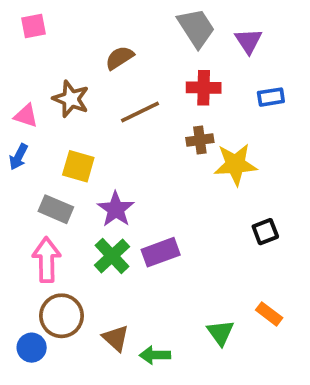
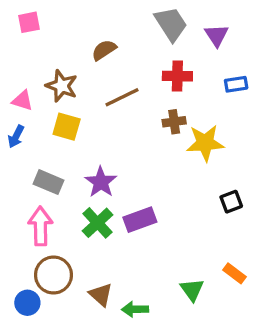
yellow square: (78, 166) -> (67, 127), moved

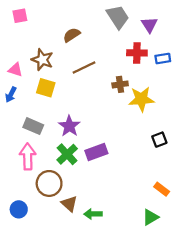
red cross: (177, 76) -> (137, 53), moved
brown circle: (53, 275) -> (49, 183), moved
green triangle: (192, 290) -> (150, 217), moved, turned 36

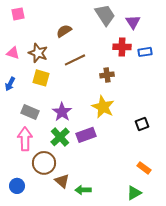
pink triangle: (15, 70) -> (13, 53), moved
yellow star: (141, 99) -> (103, 107), moved, turned 30

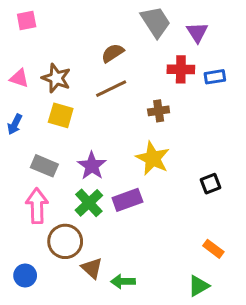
brown semicircle: (64, 31) -> (113, 53), moved

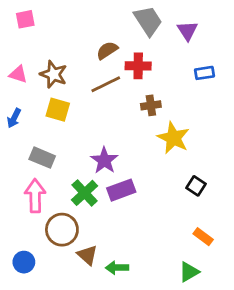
red cross: (181, 69) -> (138, 66), moved
yellow star: (153, 158) -> (173, 138), moved
purple star: (92, 166) -> (104, 160), moved
black square: (211, 184) -> (196, 186), moved, turned -36

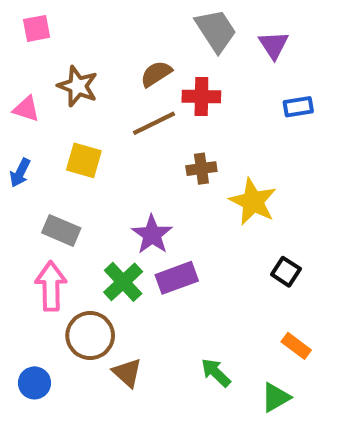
brown star: (53, 74) -> (78, 86), moved
brown cross: (151, 105) -> (201, 169), moved
green arrow: (117, 268) -> (216, 373), moved, turned 45

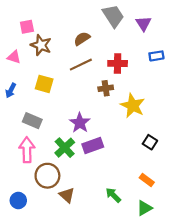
pink square: (37, 28) -> (27, 27), moved
red cross: (201, 96) -> (118, 63), moved
orange rectangle: (296, 346) -> (147, 180), moved

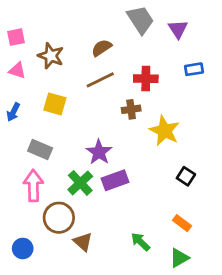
pink square: (27, 27) -> (16, 37), moved

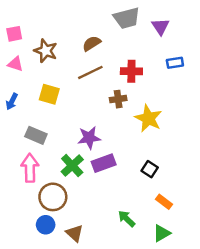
gray trapezoid: (140, 20) -> (127, 18), turned 108
purple star: (99, 152) -> (89, 138), turned 30
black square: (186, 176) -> (150, 169), moved
brown triangle: (83, 242) -> (75, 233), moved
blue circle: (23, 248) -> (46, 225), moved

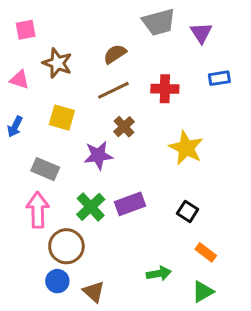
pink square: (14, 34) -> (26, 30), moved
brown cross: (118, 99) -> (124, 127), moved, turned -35
purple star: (89, 138) -> (98, 155), moved
green arrow: (127, 219) -> (159, 274), turned 126

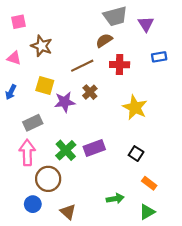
brown semicircle: (115, 54) -> (104, 40), moved
purple star: (98, 155) -> (65, 102), moved
gray rectangle: (45, 169) -> (33, 123), turned -48
blue circle: (57, 281) -> (33, 204), moved

